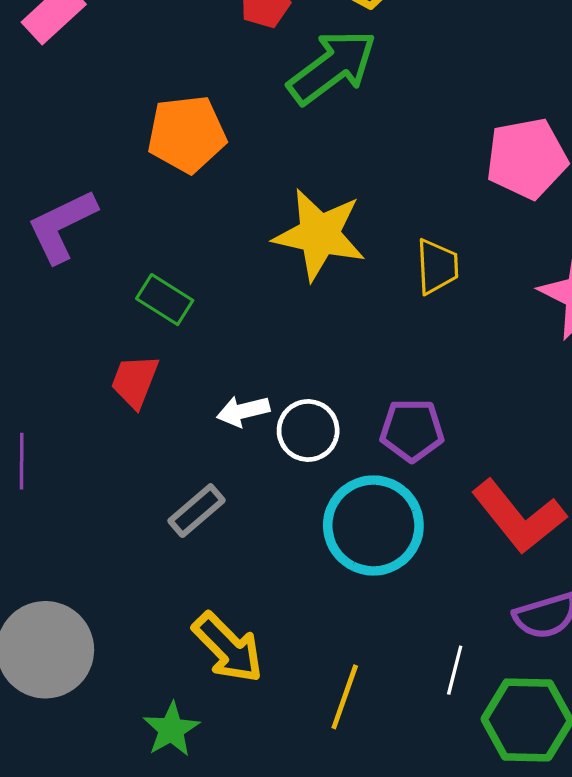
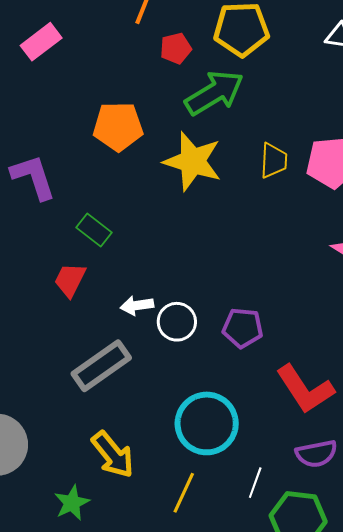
purple L-shape: (62, 226) -> (33, 177), turned 92
yellow star: (319, 235) -> (193, 161), moved
yellow trapezoid: (437, 266) -> (274, 161), moved
gray rectangle: (197, 511) -> (101, 366), size x1.6
cyan circle: (373, 525) -> (207, 423), moved

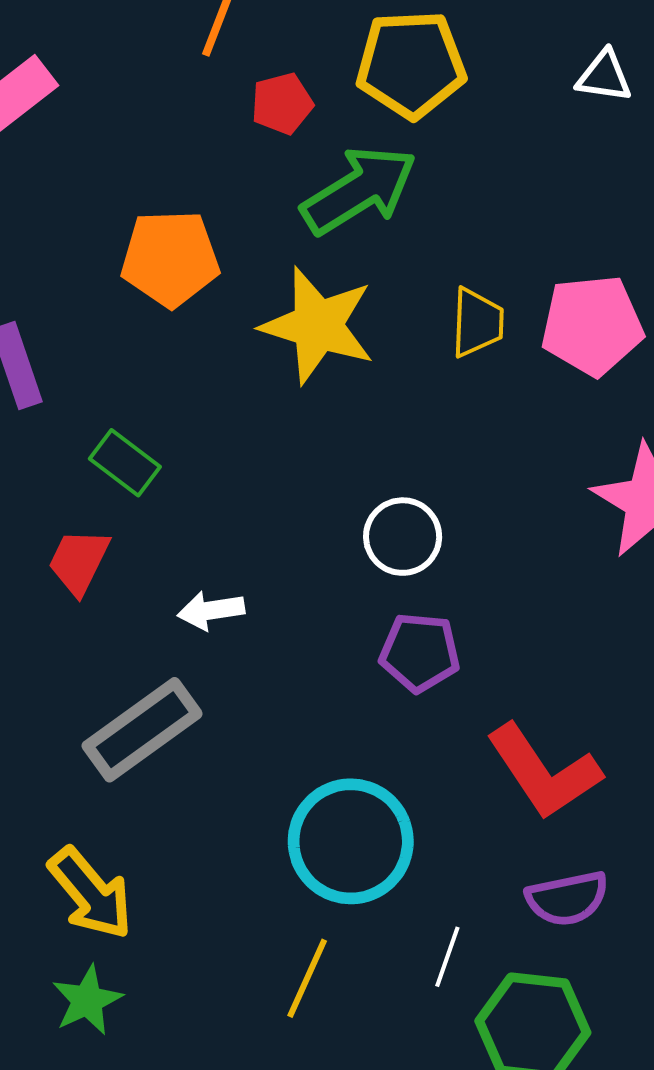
white circle: (177, 322) -> (403, 537), moved
yellow arrow: (113, 455) -> (91, 893), moved

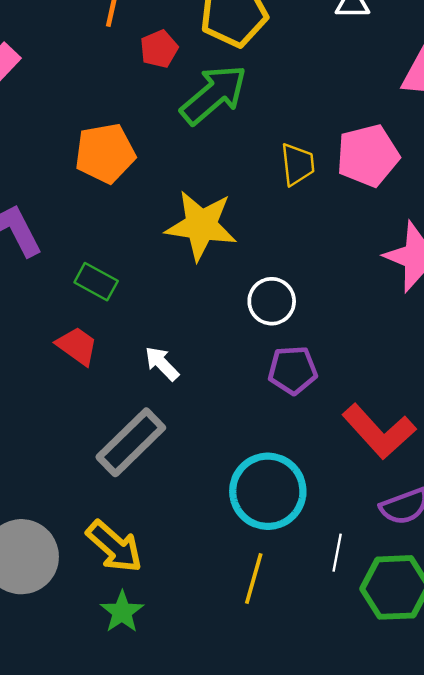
yellow star: (318, 325) -> (201, 225), moved
red trapezoid: (79, 562) -> (77, 346), turned 108
white arrow: (211, 610) -> (162, 364), turned 63

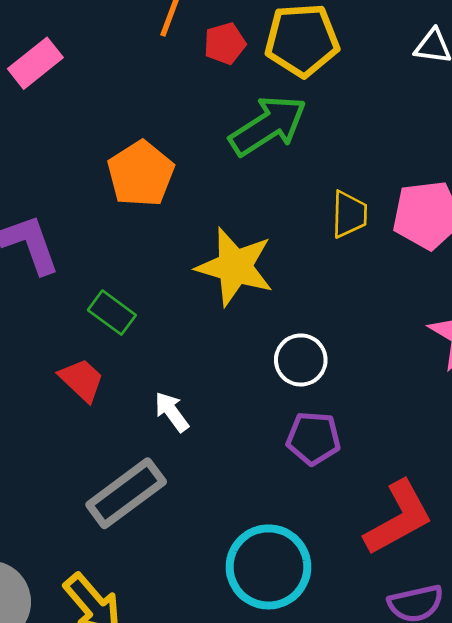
red pentagon: (159, 49) -> (225, 43), moved
orange pentagon: (105, 153) -> (141, 174), turned -30
red L-shape: (379, 431) -> (399, 518), turned -84

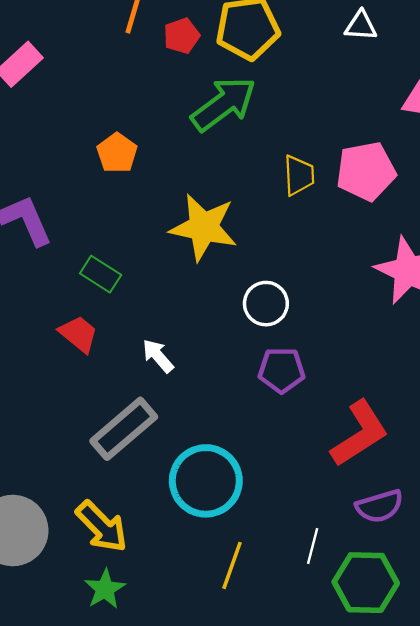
orange pentagon: (141, 174) -> (117, 153), size x0.7
cyan circle: (268, 567) -> (206, 481), moved

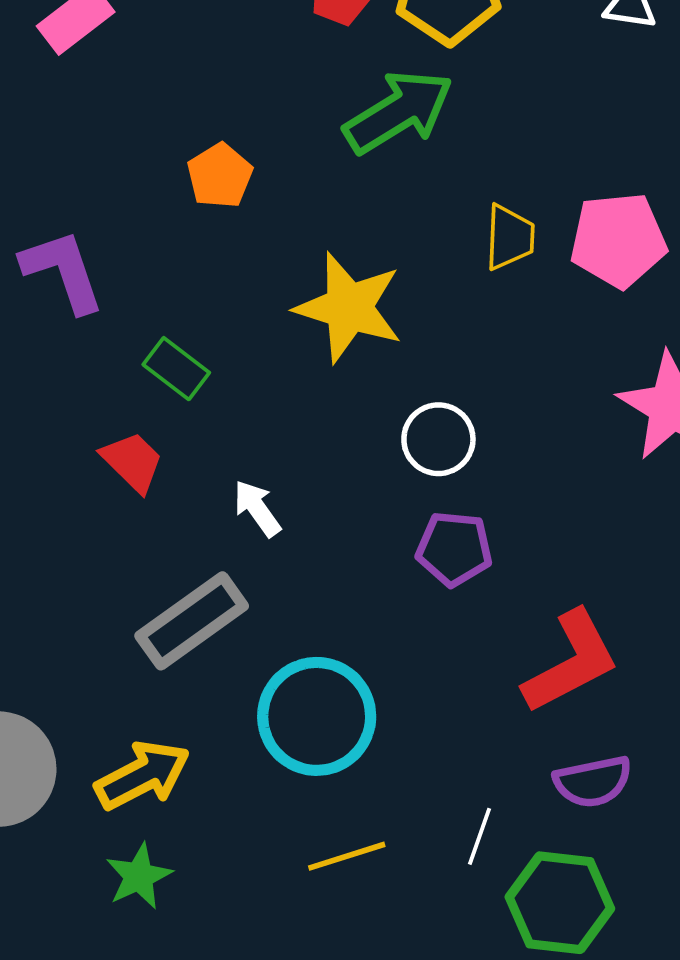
yellow arrow: (102, 527) -> (143, 775), turned -78
yellow line: (232, 565) -> (347, 856), turned 48

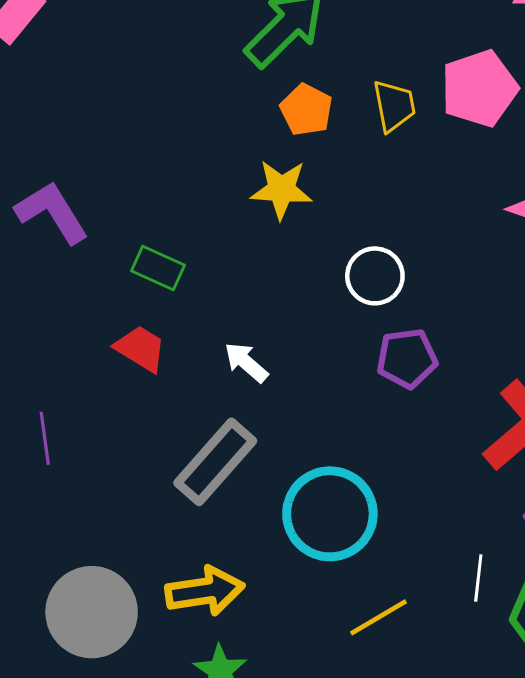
orange pentagon: (220, 176) -> (306, 110), moved
yellow star: (349, 308) -> (281, 189), size x0.7
yellow arrow: (143, 775) -> (205, 591), turned 32

